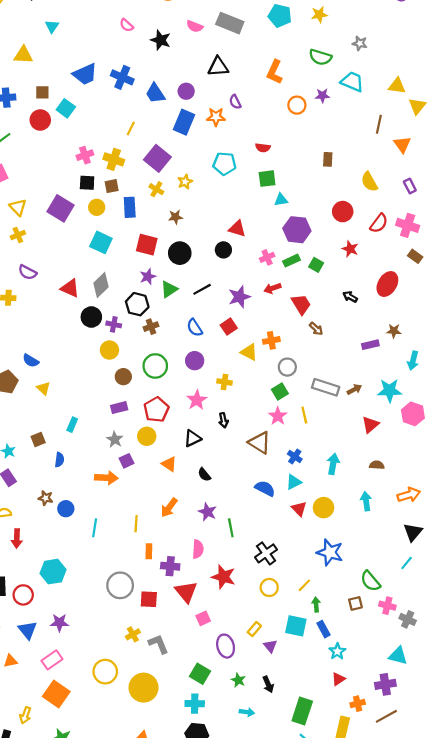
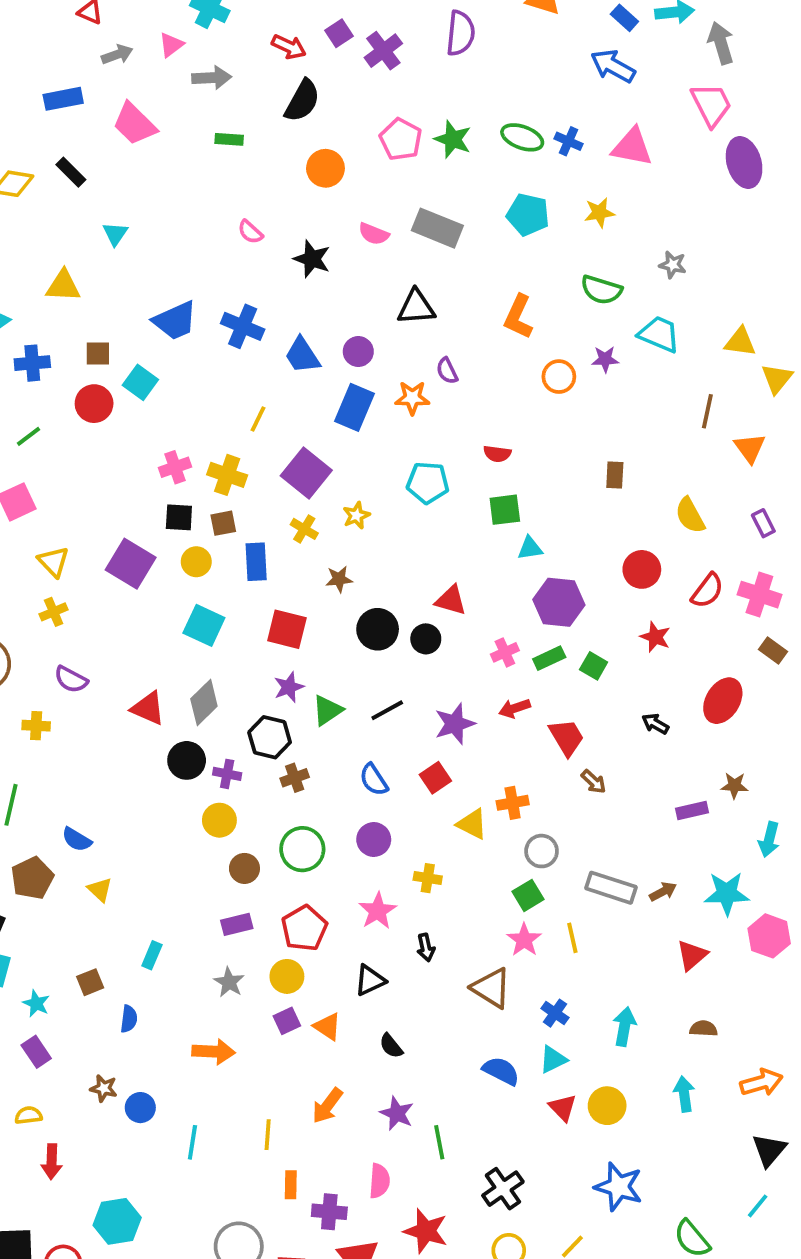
black circle: (180, 253) -> (378, 629), moved
purple square: (127, 461) -> (287, 1021), moved

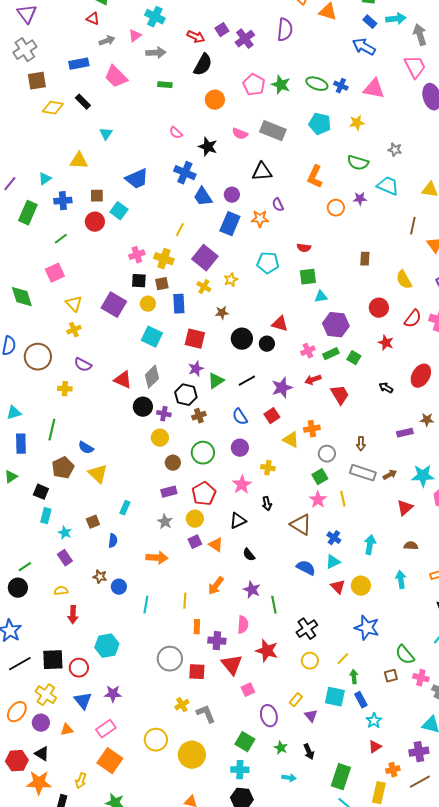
blue cross: (243, 326) -> (185, 173), moved
brown arrow: (594, 782) -> (361, 444), moved, turned 48
yellow triangle: (100, 890) -> (98, 474), size x1.5

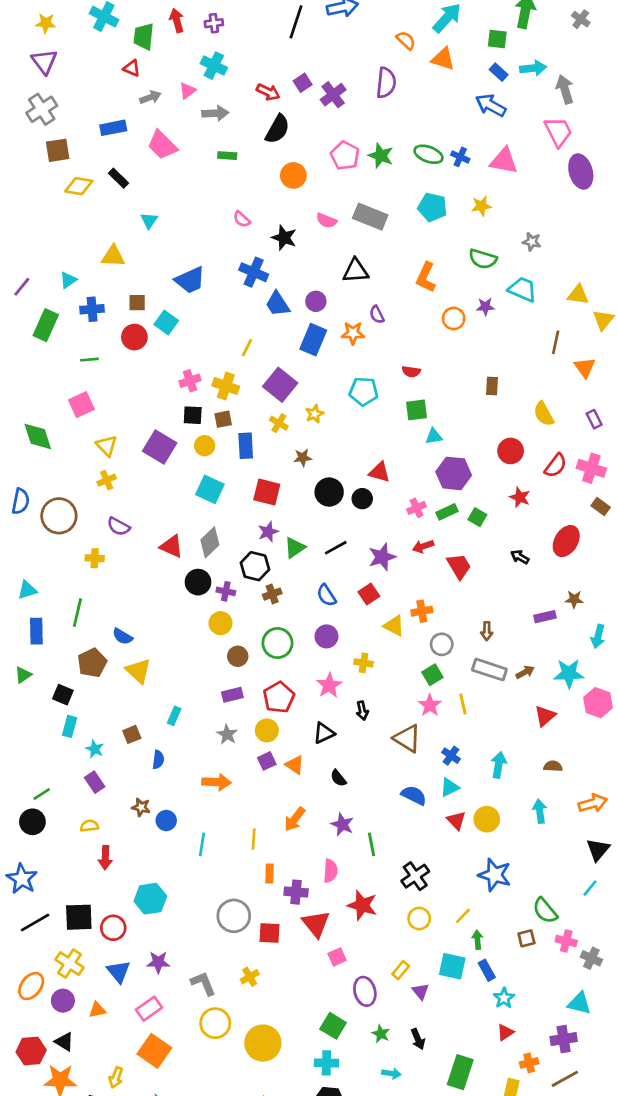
green line: (61, 239) -> (89, 360), turned 32
gray L-shape: (206, 714) -> (203, 983), moved

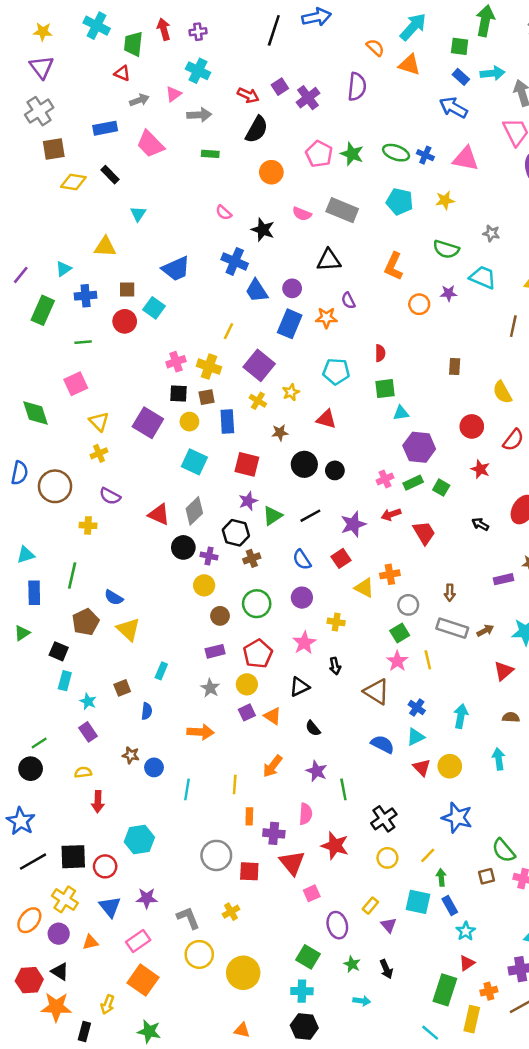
red semicircle: (411, 371) -> (380, 353), turned -98
red triangle: (379, 472) -> (326, 419), moved
green rectangle: (460, 1072) -> (445, 990), moved

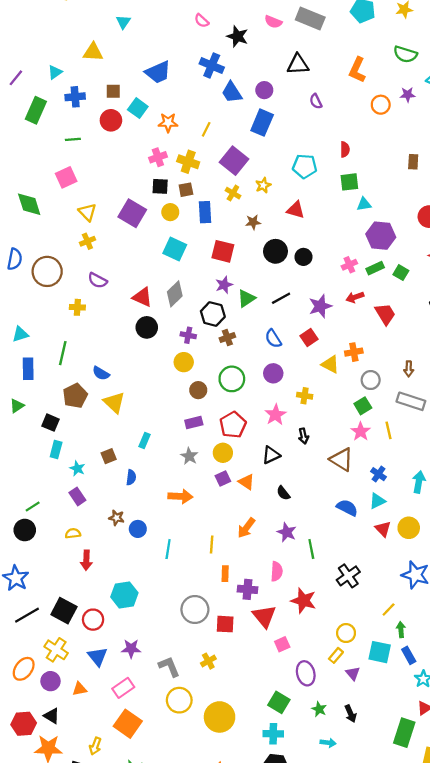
orange star: (326, 318) -> (168, 123), moved
black circle: (183, 547) -> (147, 327), moved
black square: (73, 857) -> (64, 611), turned 30
yellow circle: (387, 858) -> (346, 633), moved

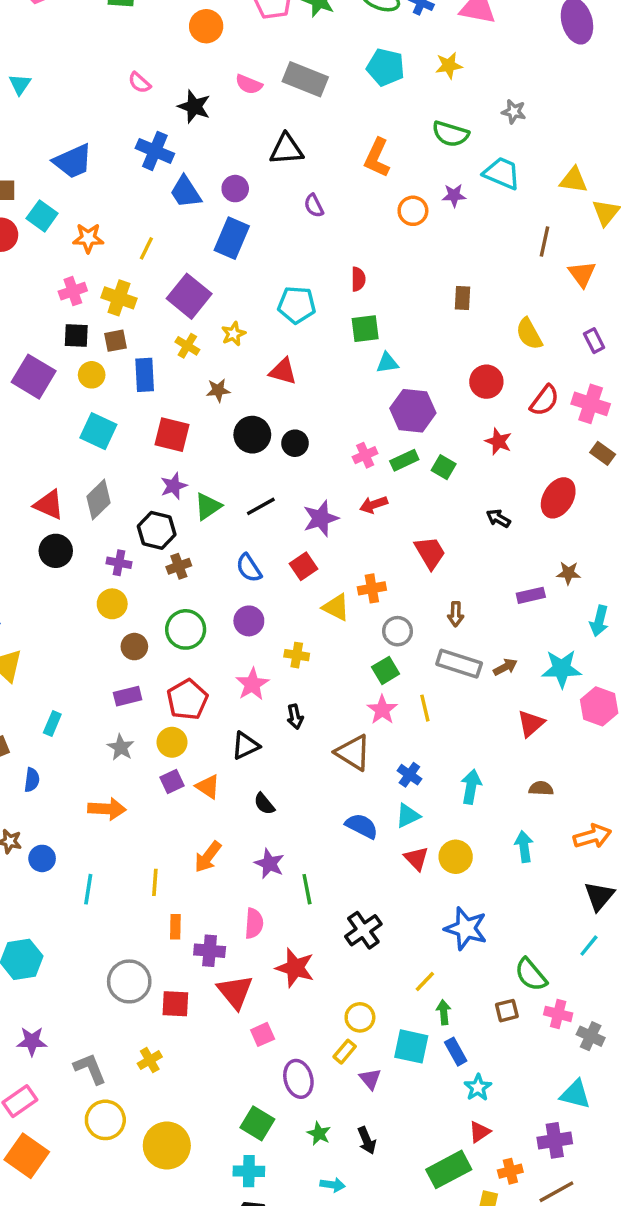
red trapezoid: (385, 314) -> (430, 553), moved
green rectangle: (404, 733) -> (449, 1169), turned 44

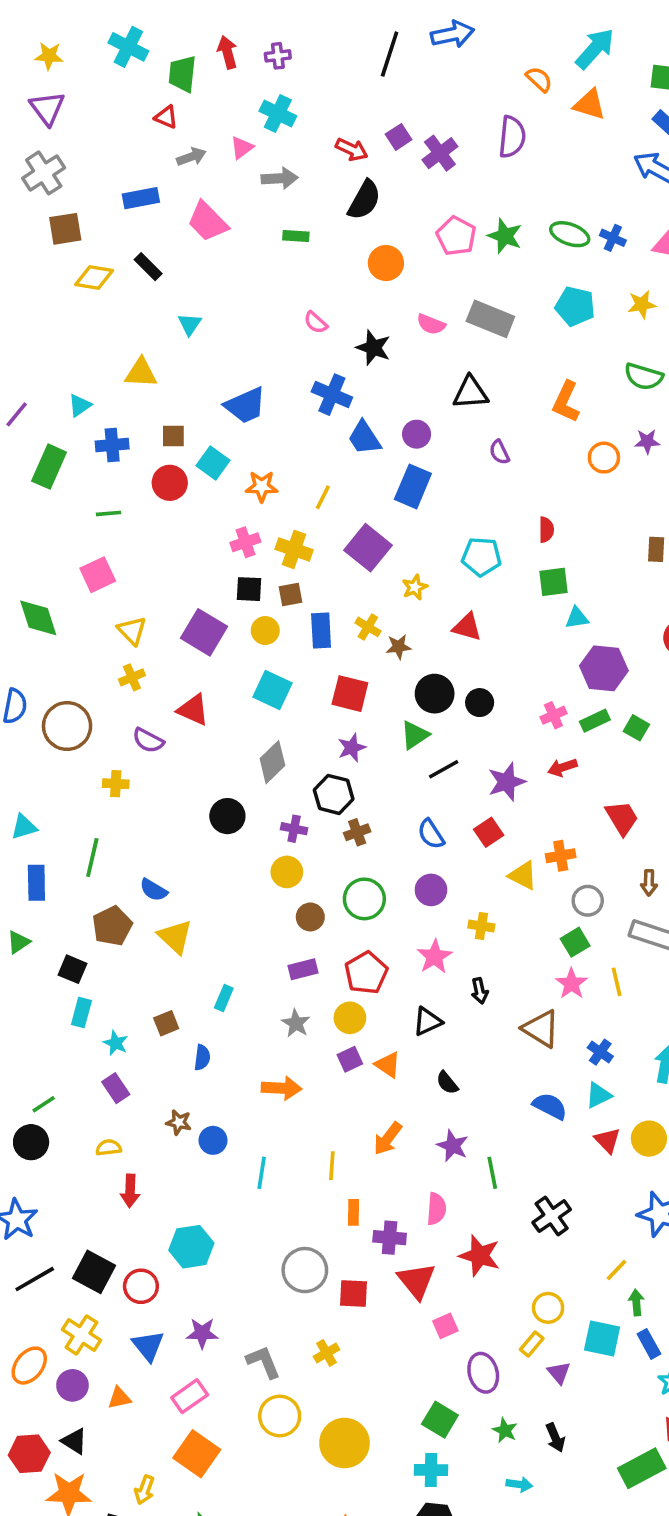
yellow cross: (187, 346) -> (368, 627), moved
red triangle: (49, 505) -> (193, 710), moved
green triangle: (208, 506) -> (415, 735), moved

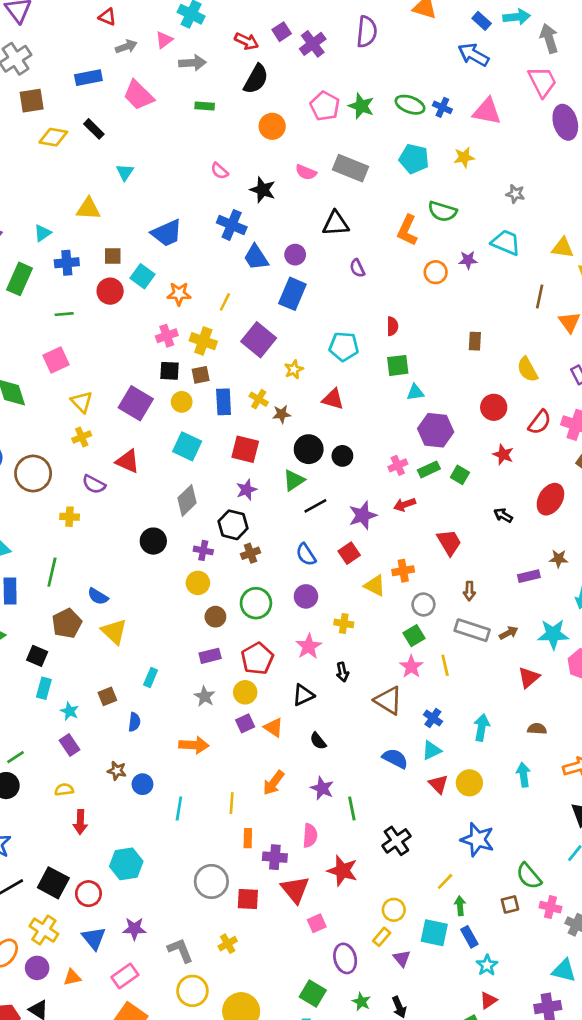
green semicircle: (644, 377) -> (442, 211), moved

